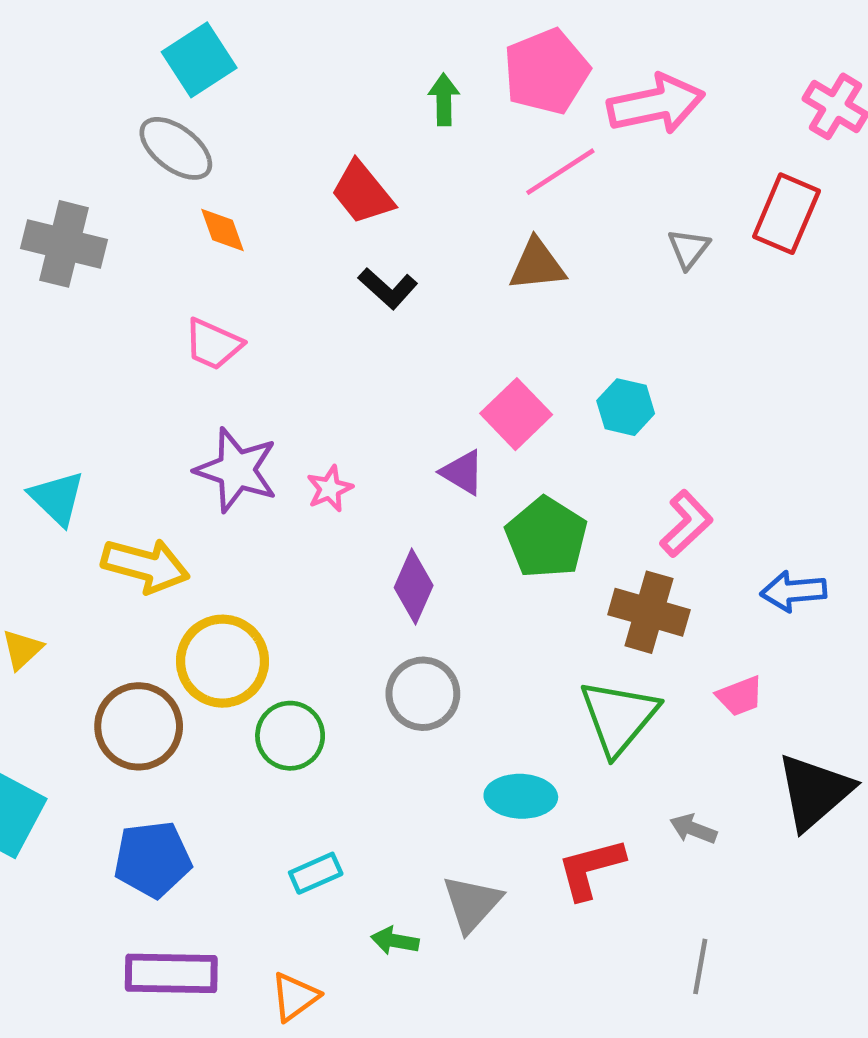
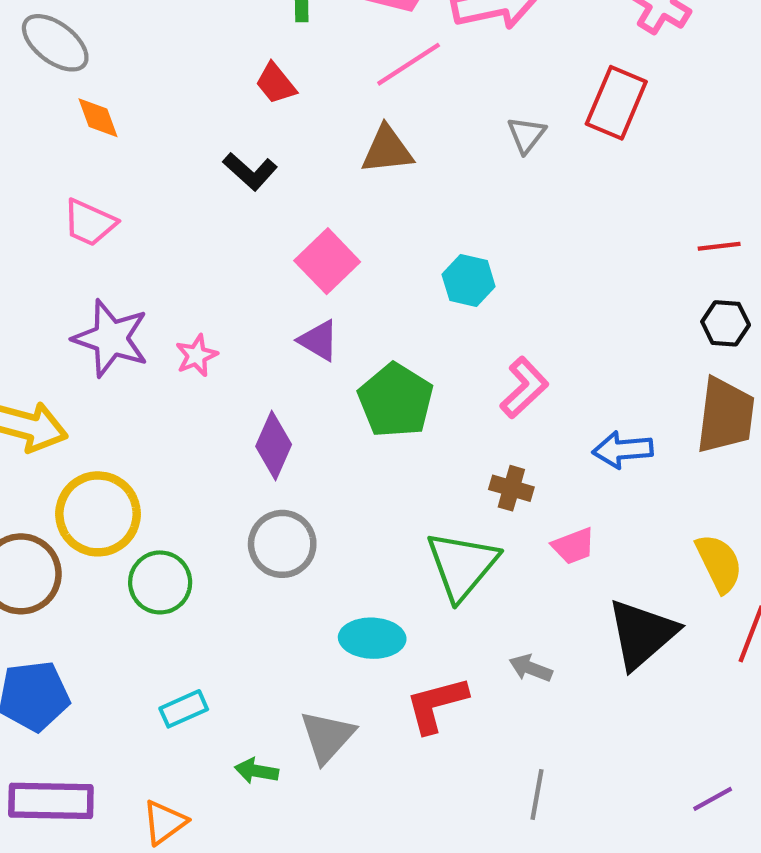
red trapezoid: (362, 193) -> (276, 83), moved, size x0.7
pink square: (516, 414) -> (327, 261), moved
brown cross: (649, 612) -> (511, 488), moved, size x0.6

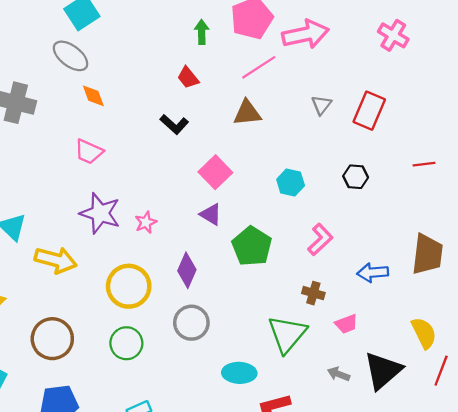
red rectangle: (616, 103) -> (369, 111), moved
black hexagon: (726, 323) -> (356, 177), moved
yellow circle: (98, 514) -> (129, 286), moved
gray arrow: (531, 668) -> (338, 374), moved

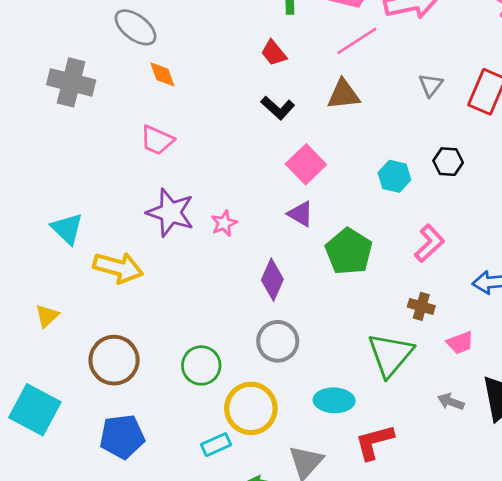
black L-shape: (174, 124) -> (278, 108), moved
black hexagon: (356, 177) -> (448, 162), moved
yellow circle: (129, 286) -> (251, 408), moved

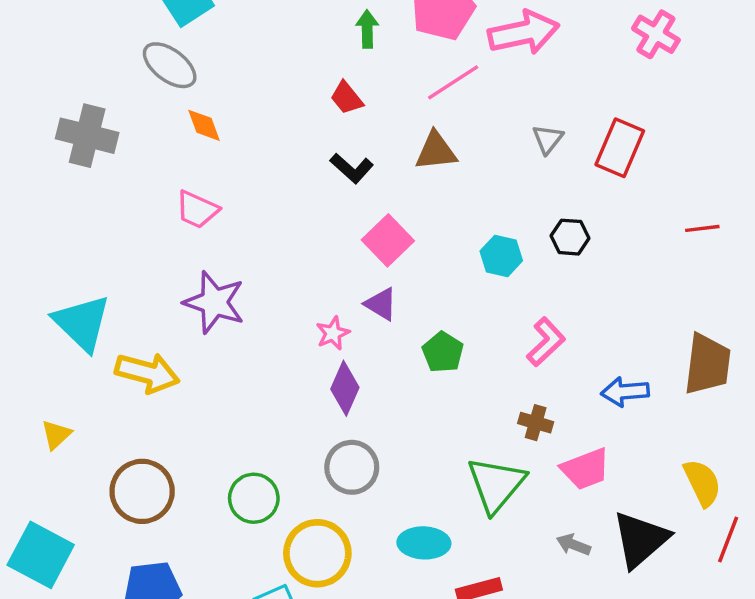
pink star: (224, 223) -> (333, 333), moved
cyan triangle: (67, 229) -> (82, 323), size x1.4
green pentagon: (349, 251) -> (443, 352), size x0.7
pink trapezoid: (460, 343) -> (585, 469), size x1.4

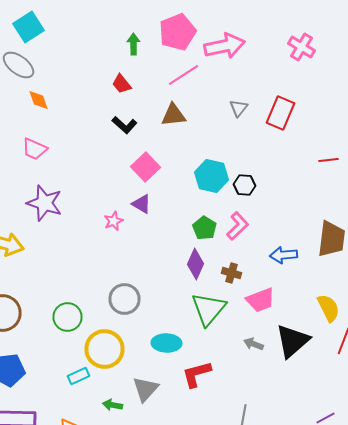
black hexagon: (570, 237) -> (244, 185), moved
cyan hexagon: (501, 256) -> (212, 176), size x1.4
green pentagon: (443, 352) -> (204, 228), moved
purple diamond: (345, 388) -> (196, 264), moved

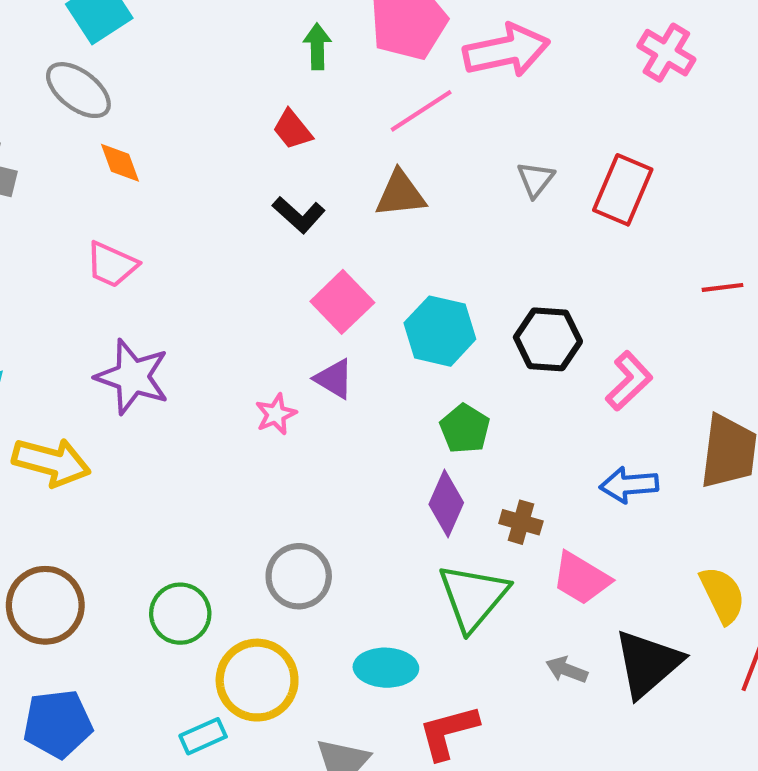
cyan hexagon: (212, 176) -> (440, 331), moved
black hexagon: (244, 185) -> (548, 339), size x1.4
pink L-shape: (238, 226) -> (629, 381), moved
pink trapezoid: (260, 300) -> (581, 578), turned 52

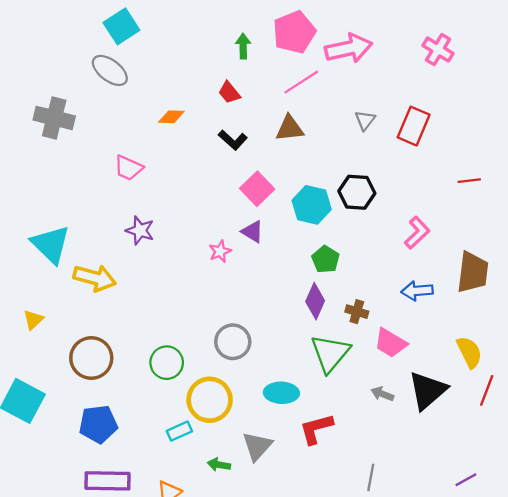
orange diamond: (120, 163) -> (171, 117), moved, turned -68
black hexagon: (548, 339) -> (357, 192), moved
purple star: (132, 377) -> (140, 230), size x0.7

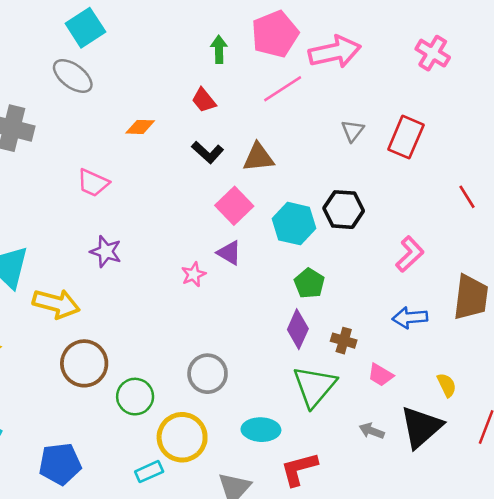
brown triangle: (290, 128) -> (258, 157), moved
red line: (469, 181) -> (467, 197), turned 65
pink trapezoid: (390, 343) -> (381, 375), size x0.7
yellow semicircle: (469, 352) -> (447, 385), moved, size x0.7
brown circle: (91, 358) -> (84, 363), moved

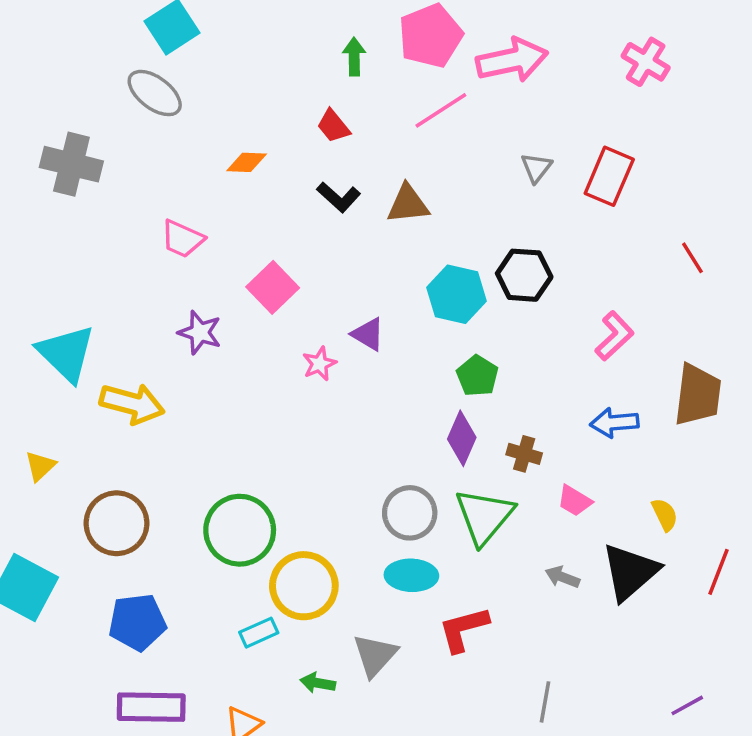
pink square: (234, 206) -> (273, 287), moved
brown circle: (84, 363) -> (117, 523), moved
gray circle: (208, 374) -> (410, 513), moved
green circle: (135, 397) -> (240, 530), size x1.4

